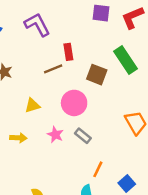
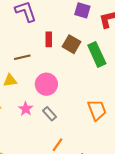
brown line: (53, 69) -> (22, 57), moved
brown square: (97, 75) -> (71, 44), moved

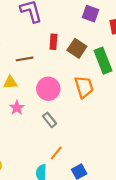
pink star: (26, 109) -> (17, 108), moved
orange trapezoid: (97, 110) -> (84, 87), moved

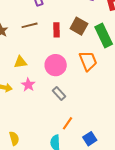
red rectangle: (53, 42) -> (57, 30), moved
brown line: (25, 59) -> (30, 25), moved

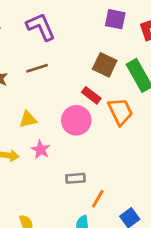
red rectangle: (57, 30) -> (91, 95), moved, turned -48
gray rectangle: (59, 94) -> (75, 178), moved, turned -48

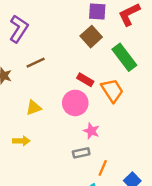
purple L-shape: (41, 27) -> (19, 29), moved, turned 64
brown square: (105, 65) -> (91, 37), moved, turned 30
pink star: (41, 150) -> (91, 131), moved

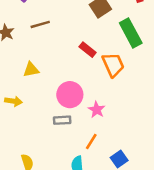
pink circle: (75, 103) -> (70, 95), moved
pink star: (91, 131) -> (97, 110), moved
gray rectangle: (81, 153) -> (62, 120), moved

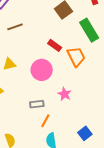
pink circle: (70, 95) -> (42, 70), moved
orange line: (91, 141) -> (45, 121), moved

